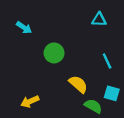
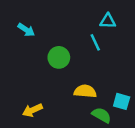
cyan line: (107, 61) -> (95, 42), moved
yellow semicircle: (78, 84) -> (85, 91), turned -36

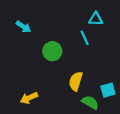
yellow semicircle: (85, 91) -> (76, 81), turned -78
cyan square: (122, 101) -> (108, 90), turned -32

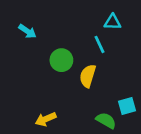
yellow semicircle: (76, 81) -> (88, 76), moved
yellow arrow: (29, 98) -> (46, 119), moved

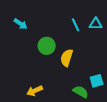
cyan triangle: (113, 22) -> (96, 24), moved
cyan line: (99, 44) -> (76, 25), moved

